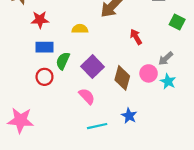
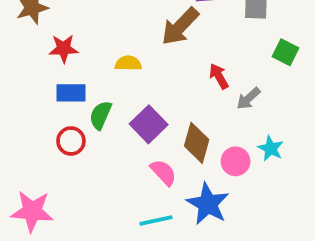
gray arrow: (166, 59) -> (248, 98), moved
pink circle: (149, 73) -> (236, 161), moved
pink semicircle: (87, 96) -> (163, 172), moved
blue star: (129, 116) -> (208, 204), size x1.6

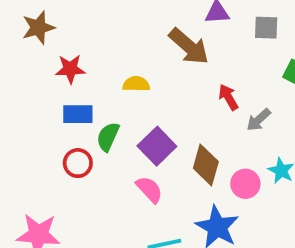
brown arrow: (180, 26) -> (189, 46), turned -93
pink semicircle: (163, 172) -> (149, 189), moved

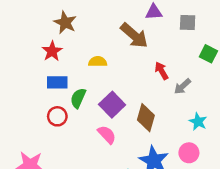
brown star: (38, 28) -> (65, 23), moved, turned -30
red star: (70, 69) -> (52, 51), turned -30
pink circle: (245, 184) -> (189, 153), moved

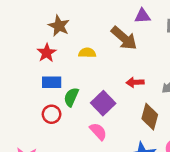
yellow semicircle: (98, 62) -> (87, 53), moved
red arrow: (162, 71) -> (135, 82), moved, turned -63
brown diamond: (146, 118) -> (150, 117), moved

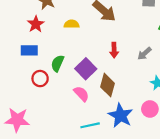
blue rectangle: (52, 82) -> (29, 50), moved
red arrow: (135, 82) -> (114, 50), turned -88
brown diamond: (150, 117) -> (107, 85), moved

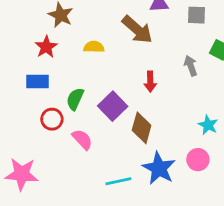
gray arrow: (144, 54) -> (191, 66), moved, turned 112
pink semicircle: (81, 94) -> (82, 139), moved

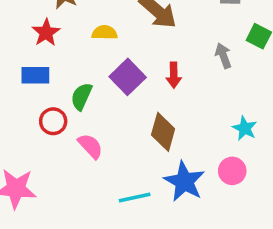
purple square: (113, 106) -> (128, 77), moved

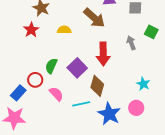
blue rectangle: (35, 75) -> (18, 93), moved, turned -49
red arrow: (174, 75) -> (103, 54), size x1.6
purple square: (128, 77) -> (77, 68), moved
cyan line: (135, 197) -> (81, 104), moved

